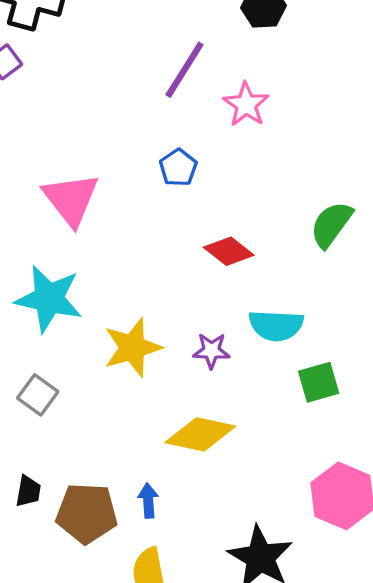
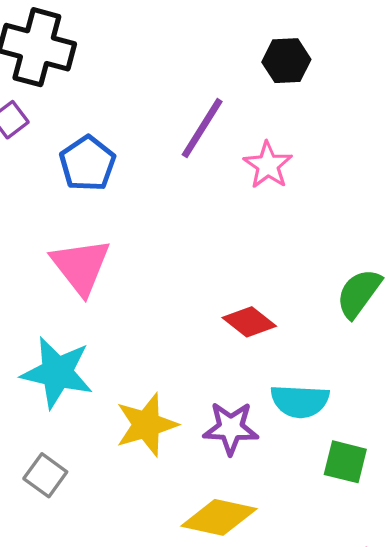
blue pentagon: (178, 168) -> (87, 163), moved, size x1.4
purple star: (211, 351) -> (231, 428), size x1.4
green square: (319, 382) -> (345, 462), turned 30

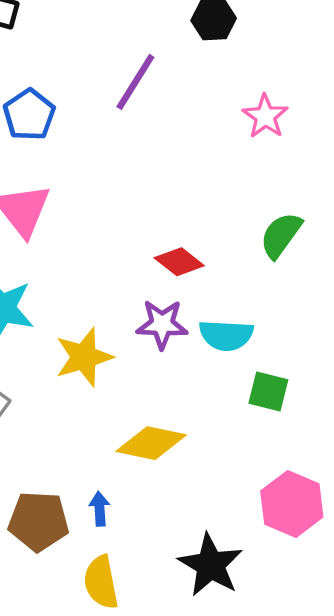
pink star: (268, 165) -> (265, 116), moved
purple star: (231, 428) -> (162, 324), moved

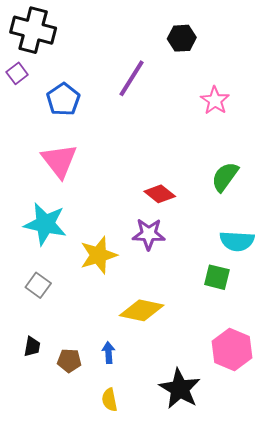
cyan semicircle: (226, 335) -> (237, 241), moved
brown pentagon: (39, 521) -> (69, 361), size x0.6
yellow semicircle: (101, 582) -> (109, 400), size x0.7

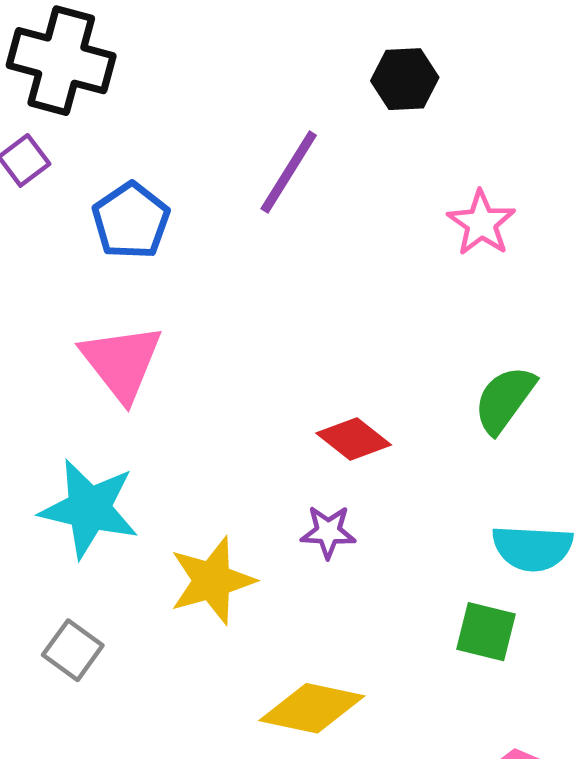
purple star: (149, 234) -> (328, 532), size x0.7

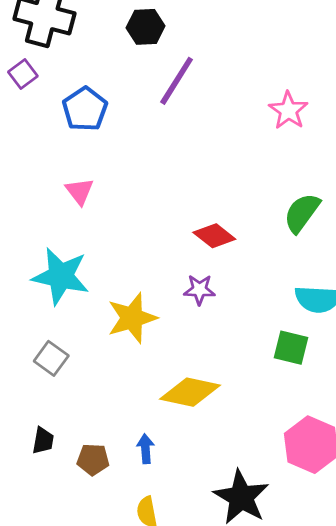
black hexagon: (405, 79) -> (146, 27), moved
pink triangle: (122, 362) -> (80, 191), size x0.6

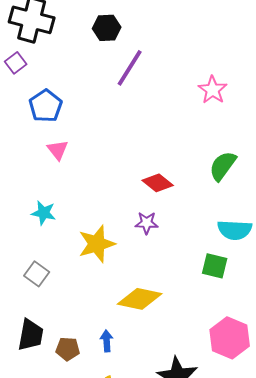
blue pentagon: (85, 109) -> (46, 106), moved
cyan star: (61, 276) -> (44, 213), size x0.6
black trapezoid: (43, 441) -> (31, 335), size x1.6

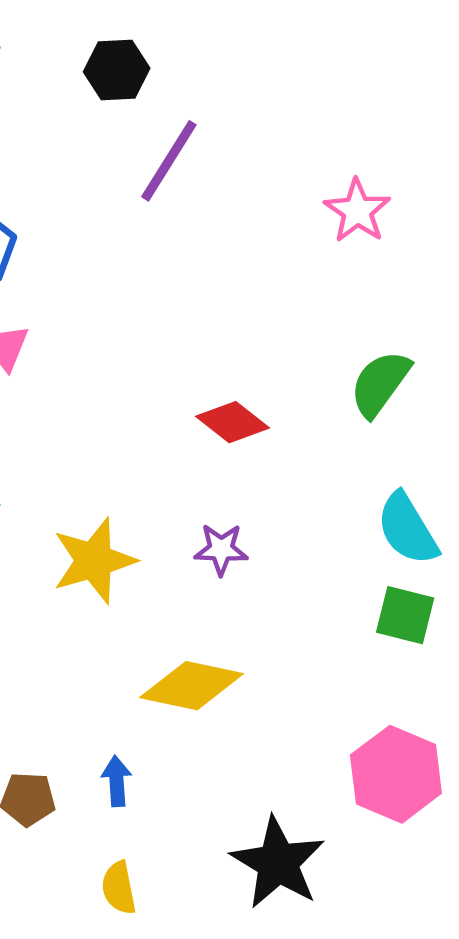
purple star: (147, 223) -> (221, 549), moved
cyan semicircle: (235, 230) -> (407, 529), turned 56
green square: (215, 266) -> (405, 615), moved

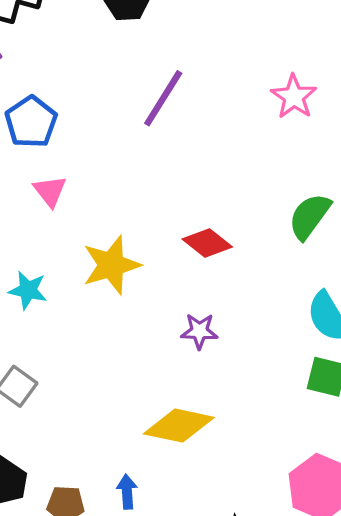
purple line: (169, 161) -> (163, 98), moved
yellow star: (94, 561) -> (111, 265), moved

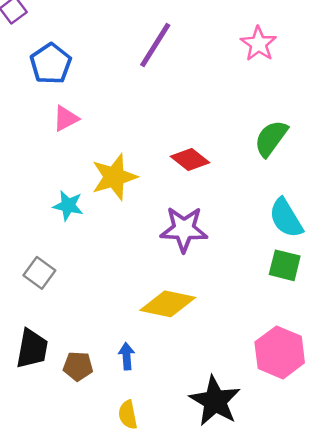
pink triangle: (50, 191) -> (66, 118), turned 40
cyan star: (28, 290) -> (68, 206), moved
purple star: (199, 331) -> (184, 229), size x1.6

